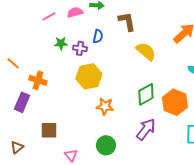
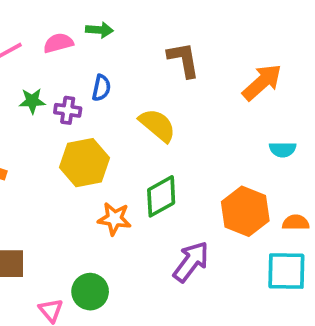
brown L-shape: (127, 21) -> (184, 60), moved
yellow semicircle: (146, 51) -> (157, 125), moved
green diamond: (146, 94) -> (161, 196), moved
green circle: (106, 145) -> (90, 292), moved

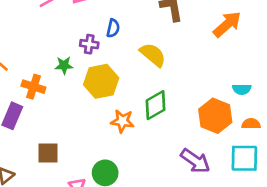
green star: (32, 101) -> (64, 65), moved
cyan semicircle: (283, 150) -> (242, 89), moved
purple arrow: (191, 262) -> (195, 161), moved, turned 88

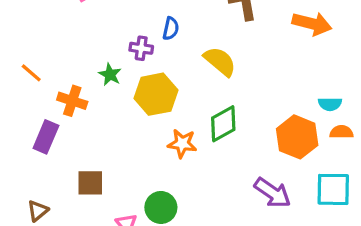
orange arrow: (227, 24) -> (312, 24), turned 56
green star: (64, 65) -> (110, 75), turned 30
orange semicircle: (251, 124) -> (341, 132), moved

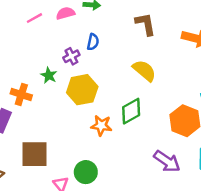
purple cross: (141, 48) -> (71, 56), turned -35
yellow semicircle: (220, 61) -> (144, 71), moved
brown square: (90, 183) -> (34, 154), size x1.4

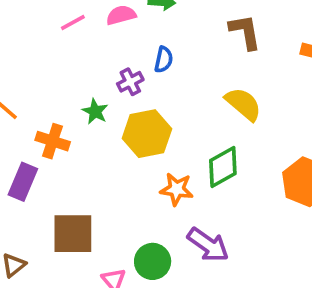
purple arrow: (167, 161) -> (208, 245), moved

